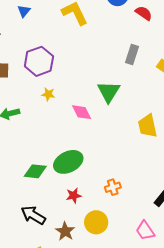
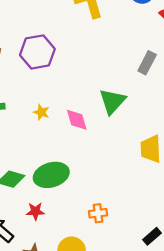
yellow star: (48, 94) -> (41, 112), moved
red star: (74, 196) -> (35, 211), moved

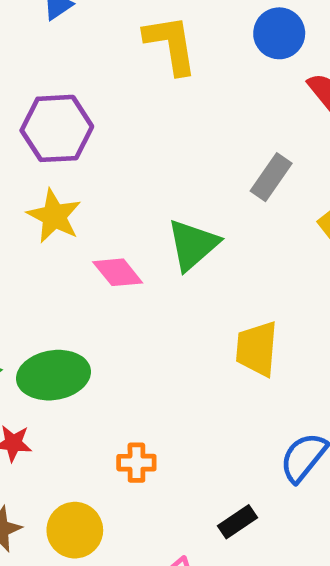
yellow star: (41, 112) -> (54, 216), moved, size x1.6
pink diamond: (77, 120) -> (118, 272), turned -30

